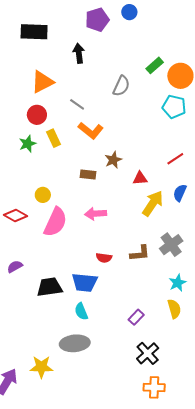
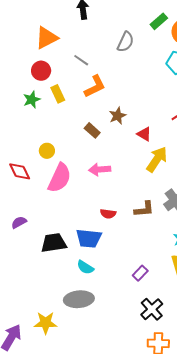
orange L-shape: (91, 131) -> (95, 86), turned -65
brown rectangle: (88, 175) -> (92, 130), turned 35
red triangle: (140, 178) -> (144, 134), turned 35
red diamond: (16, 216) -> (20, 171), turned 35
cyan semicircle: (81, 311) -> (85, 267), turned -36

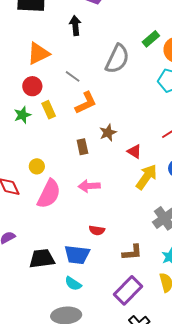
gray semicircle: (125, 42) -> (117, 59), size x1.4
brown rectangle: (92, 130) -> (82, 147), turned 35
brown L-shape: (144, 209) -> (132, 252), moved
purple rectangle: (140, 273) -> (128, 290), size x1.8

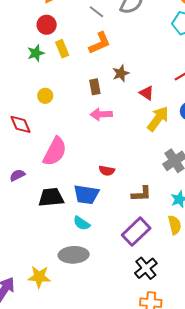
gray line: (73, 76) -> (96, 12), moved
yellow circle: (37, 166) -> (45, 96), moved
pink arrow: (89, 186) -> (101, 114), moved
pink semicircle: (49, 194) -> (55, 151), moved

